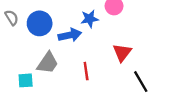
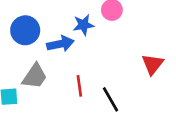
red triangle: (122, 52) -> (153, 64), moved
black line: (141, 82) -> (111, 99), moved

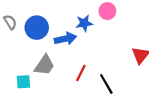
red line: (79, 86) -> (81, 73), turned 35

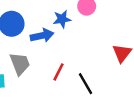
gray trapezoid: (44, 65) -> (20, 64), turned -55

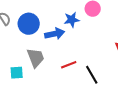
red line: (59, 72) -> (69, 65), turned 42

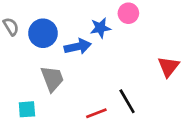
red line: (69, 65) -> (96, 113), moved
cyan square: (17, 73) -> (27, 109), moved

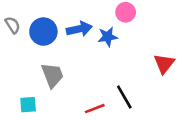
blue star: (100, 28) -> (108, 37), moved
blue arrow: (78, 47) -> (79, 29), moved

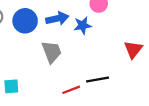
gray trapezoid: (52, 75) -> (52, 52), moved
black line: (124, 97) -> (98, 79), turned -70

